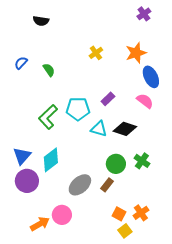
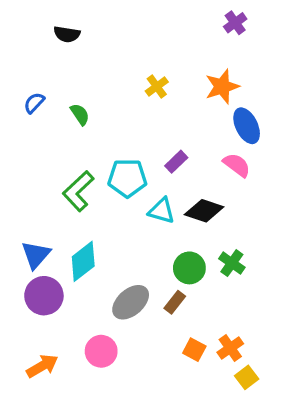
orange arrow: (40, 224) -> (42, 366), moved
yellow square: (125, 231) -> (247, 377), moved

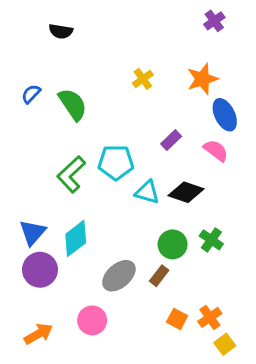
green semicircle: (80, 114) -> (73, 104), size x1.6
purple rectangle: (176, 162) -> (171, 140), moved

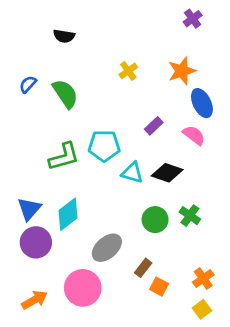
black semicircle: (61, 31) -> (64, 36), moved
green L-shape: (71, 174) -> (64, 157), turned -152
brown rectangle: (159, 276) -> (143, 268), moved
orange cross: (210, 317) -> (203, 279), moved
pink circle: (92, 320) -> (83, 288), size x1.4

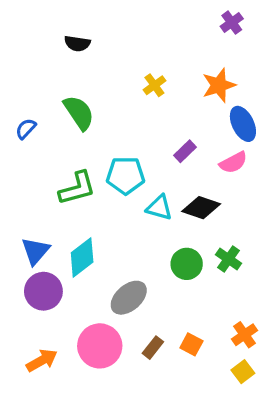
blue semicircle: (28, 84) -> (26, 129), moved
pink semicircle: (194, 135) -> (233, 163), turned 115
brown rectangle: (143, 268) -> (153, 348), moved

